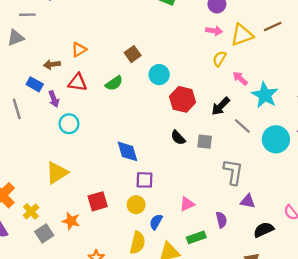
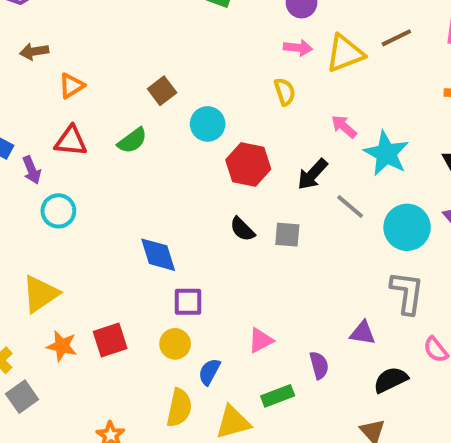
yellow semicircle: (219, 59) -> (285, 92), moved, turned 133
brown arrow: (52, 64) -> (34, 51), moved
gray L-shape: (233, 172) -> (407, 293), moved
orange star: (71, 221) -> (62, 346), moved

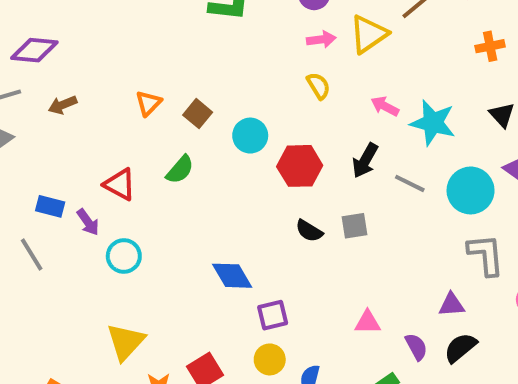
orange triangle: (72, 86) -> (148, 103), moved
red triangle: (71, 141) -> (120, 184), turned 36
pink triangle: (261, 340) -> (367, 322), moved, turned 40
black semicircle: (391, 380) -> (460, 348), moved

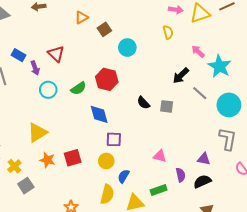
red hexagon: (300, 166) -> (107, 79), moved
green semicircle: (180, 170) -> (78, 88), moved

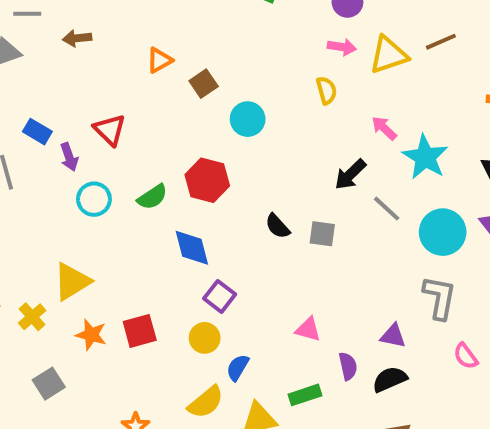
purple square: (114, 139) -> (220, 296), turned 35
yellow cross: (14, 166) -> (32, 317), moved
yellow semicircle: (107, 194) -> (206, 402), turned 36

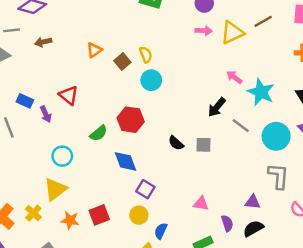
yellow semicircle: (327, 90) -> (146, 55), moved
cyan circle: (94, 199) -> (62, 156), moved

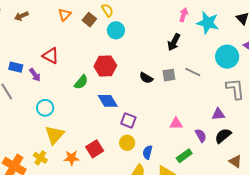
pink arrow: (234, 77) -> (184, 15), turned 80
gray line: (241, 126) -> (193, 72), moved
cyan circle: (62, 156) -> (45, 108), moved

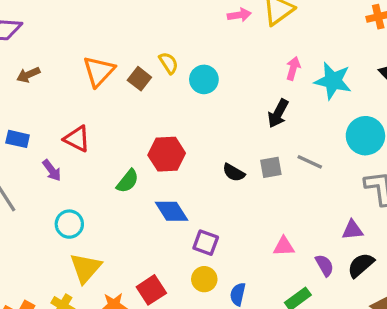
orange triangle: (65, 15) -> (99, 71), size x1.5
cyan circle: (116, 30) -> (204, 79), moved
blue rectangle: (16, 67) -> (18, 139), moved

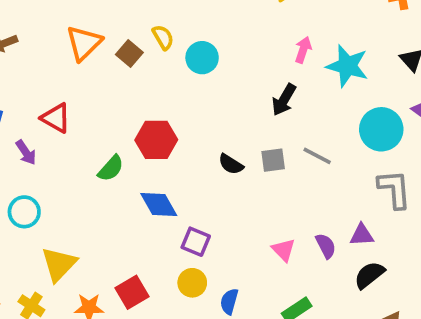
cyan circle: (69, 224) -> (24, 212), moved
pink triangle: (284, 246) -> (284, 250), turned 45
purple semicircle: (324, 265) -> (326, 246), moved

